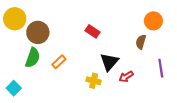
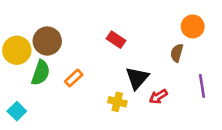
yellow circle: (15, 19) -> (17, 50), moved

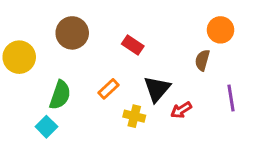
brown circle: (47, 41) -> (72, 33), moved
green semicircle: (41, 73) -> (60, 95), moved
orange rectangle: (74, 78) -> (109, 89), moved
cyan square: (17, 111) -> (46, 127), moved

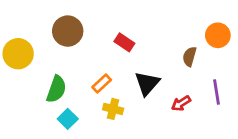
orange circle: (221, 30) -> (218, 35), moved
red arrow: (181, 110) -> (181, 103), moved
yellow cross: (134, 116) -> (113, 109), moved
cyan square: (46, 127) -> (68, 119), moved

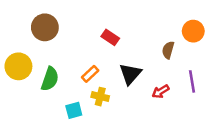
brown circle: (68, 31) -> (45, 27), moved
yellow circle: (18, 54) -> (18, 66), moved
cyan square: (68, 119) -> (74, 110), moved, turned 30

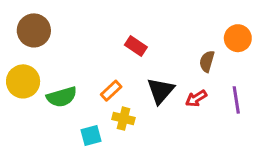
brown circle: (45, 27) -> (34, 30), moved
green semicircle: (50, 79) -> (62, 97), turned 55
red arrow: (161, 91) -> (196, 98), moved

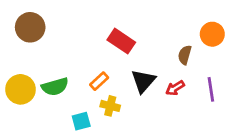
red rectangle: (136, 46) -> (121, 41), size x1.4
yellow circle: (23, 81) -> (20, 89), moved

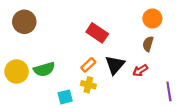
orange circle: (212, 34) -> (152, 18), moved
orange rectangle: (99, 81) -> (88, 65), moved
purple line: (211, 89) -> (169, 91), moved

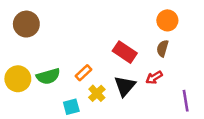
red rectangle: (97, 33) -> (125, 52), moved
orange rectangle: (88, 65) -> (83, 73), moved
black triangle: (115, 65) -> (125, 86), moved
yellow cross: (88, 85) -> (97, 93), turned 32

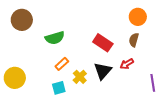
orange rectangle: (83, 73) -> (62, 64), moved
green semicircle: (48, 76) -> (55, 38), moved
yellow circle: (18, 79) -> (15, 78), moved

